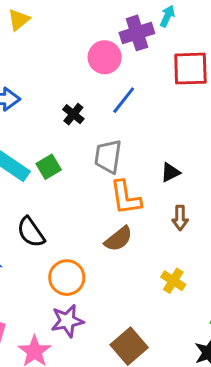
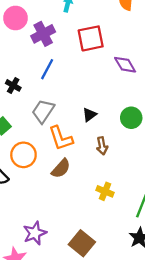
purple cross: (137, 33) -> (43, 34), moved
pink circle: (105, 57) -> (15, 18), moved
gray trapezoid: (108, 156) -> (43, 111), turned 35
orange circle: (67, 278) -> (23, 155), moved

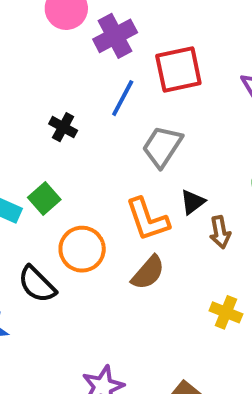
red square: (91, 38) -> (178, 70), moved
gray trapezoid: (43, 111) -> (162, 147), moved
black triangle: (89, 115) -> (193, 202), moved

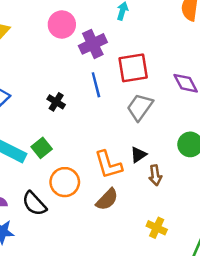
blue line: (123, 98) -> (96, 85), turned -45
gray trapezoid: (162, 147) -> (140, 107), moved

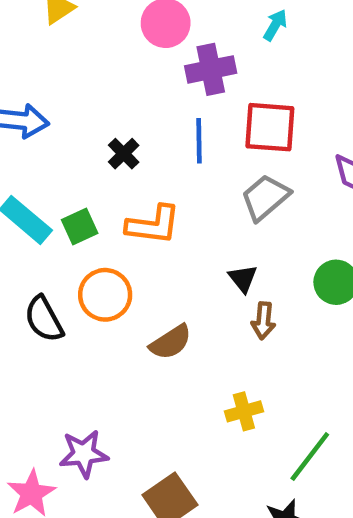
black triangle: (138, 155) -> (243, 278), turned -48
orange L-shape: (108, 165) -> (153, 225), moved, turned -80
yellow cross: (157, 228) -> (244, 411), turned 36

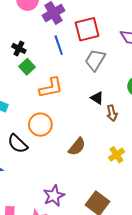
black cross: (124, 154) -> (19, 48), moved
green square: (80, 227) -> (27, 67), moved
brown semicircle: (171, 342) -> (77, 147), moved

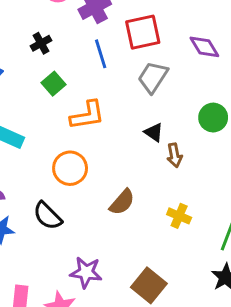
black cross: (19, 48) -> (41, 43), moved, turned 32
black semicircle: (18, 144) -> (48, 216), moved
yellow cross: (116, 155) -> (179, 216), turned -35
purple star: (54, 196) -> (86, 272), turned 30

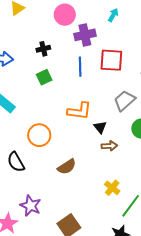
gray trapezoid: (153, 77) -> (124, 101), moved
orange L-shape: (87, 115) -> (79, 111), moved
brown arrow: (174, 155) -> (109, 146), turned -98
yellow cross: (179, 216) -> (112, 188), moved

